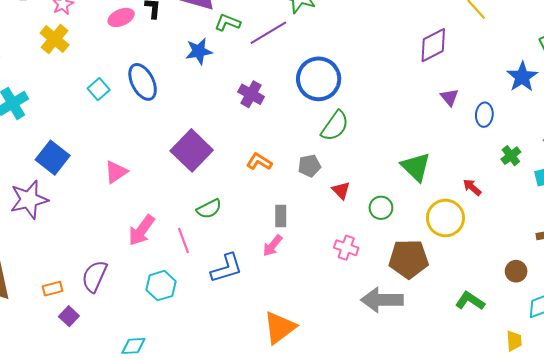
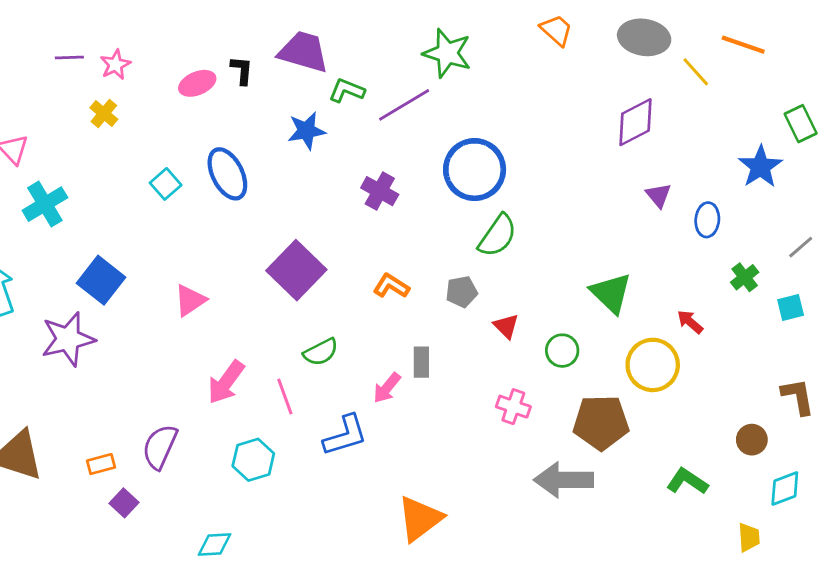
yellow cross: (55, 39) -> (104, 114), size x0.7
pink arrow: (273, 246) -> (387, 388), moved

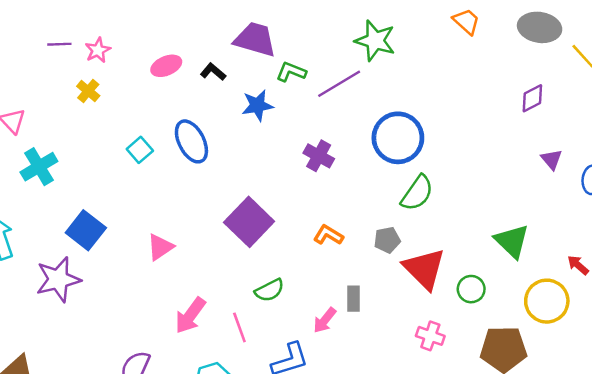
black L-shape: (242, 70) -> (213, 72), moved, turned -55
purple diamond: (635, 122) -> (532, 98), size x0.7
red triangle: (506, 326) -> (424, 269), size x2.0

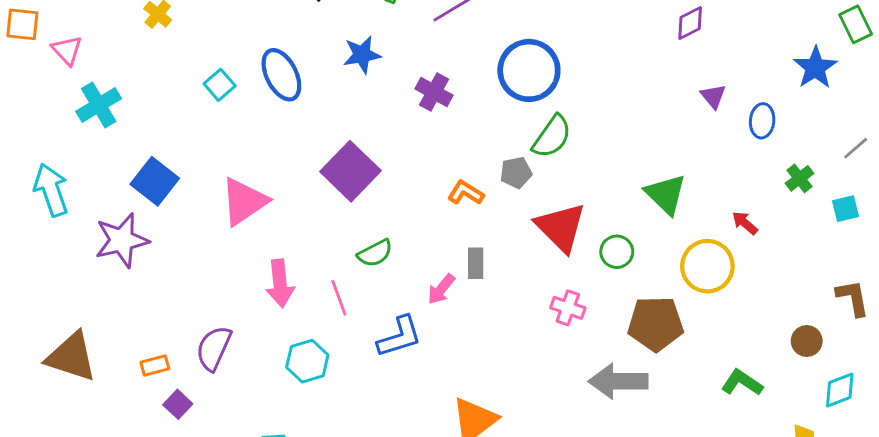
blue star: (257, 105) -> (362, 55), moved
orange L-shape: (328, 235) -> (466, 193), moved
gray pentagon: (387, 240) -> (516, 173), moved
pink triangle: (160, 247) -> (244, 201), size x1.5
pink arrow: (190, 315) -> (280, 283), turned -42

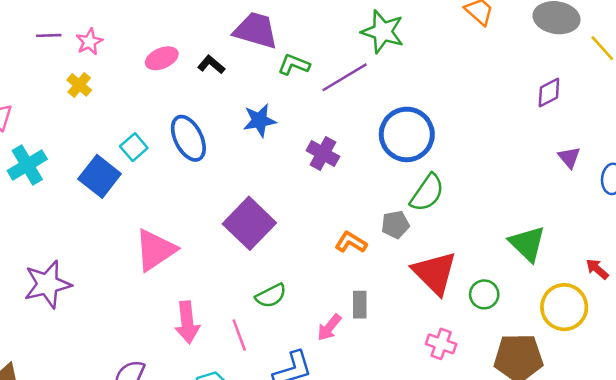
blue square: (155, 181) -> (100, 176), moved

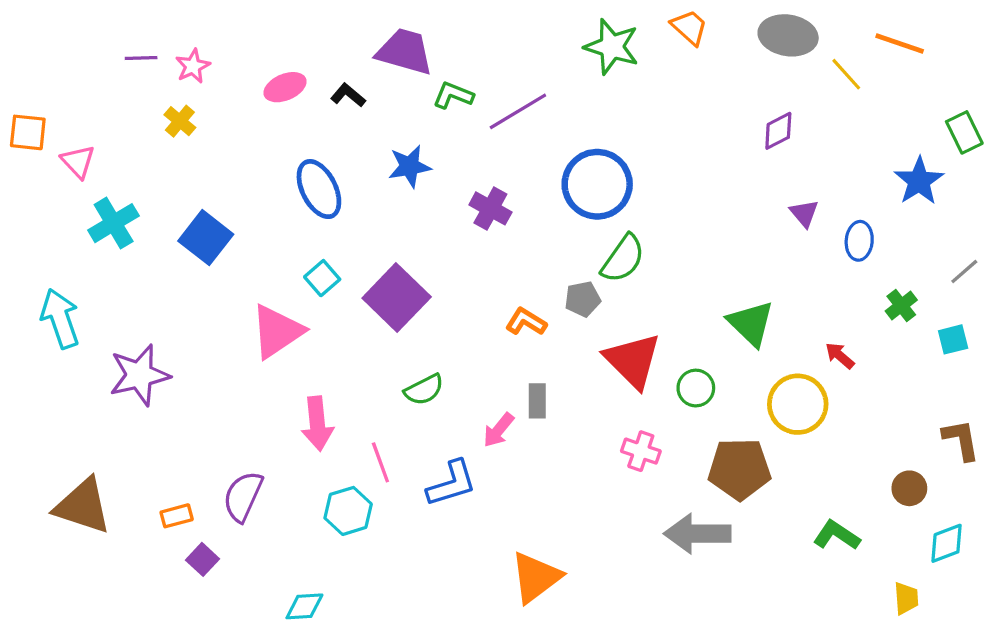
green star: (383, 32) -> (612, 47), moved
cyan square: (134, 147) -> (322, 278), moved
pink line: (239, 335) -> (380, 462), moved

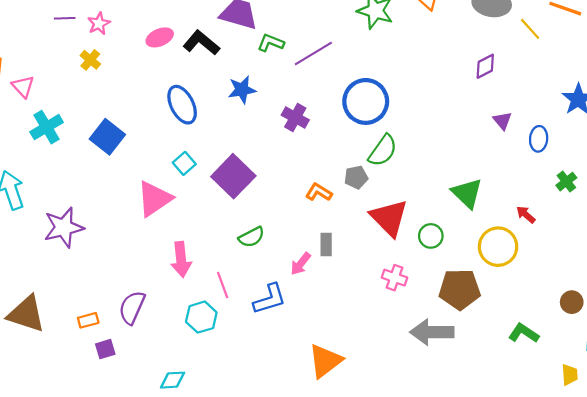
black L-shape: (348, 95) -> (201, 43), size x1.6
purple square: (202, 559) -> (105, 349), turned 30

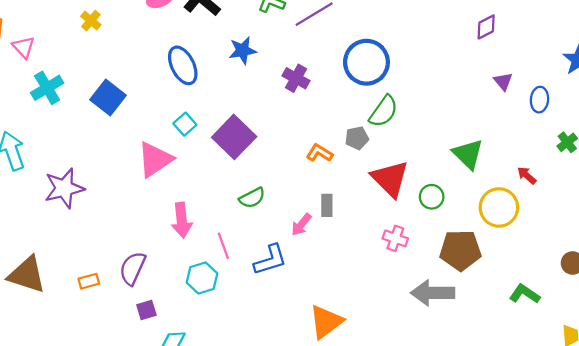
purple square: (105, 349) -> (146, 310), moved

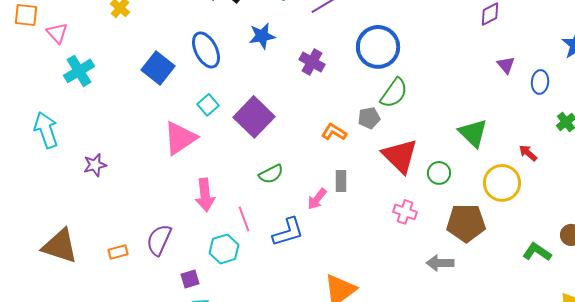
blue square: (108, 97) -> (158, 68), moved
purple star: (64, 188) -> (95, 165), size x0.6
gray arrow: (433, 293) -> (440, 263), size x0.7
green L-shape: (525, 294) -> (537, 252), moved
purple square: (146, 310) -> (190, 279), moved

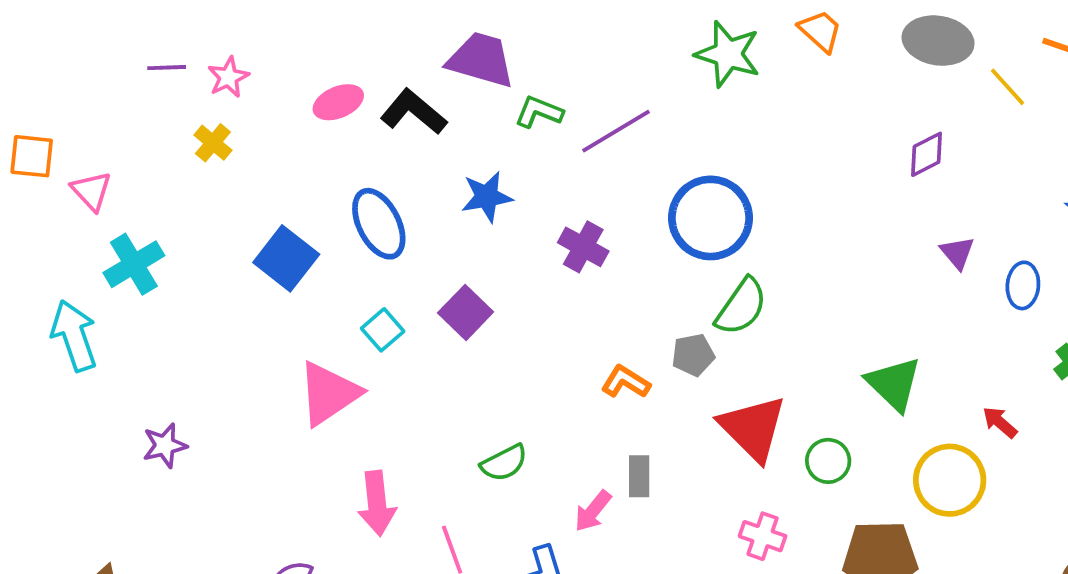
purple square: (254, 117) -> (466, 312), moved, size x0.7
cyan arrow: (46, 130) -> (74, 336), moved

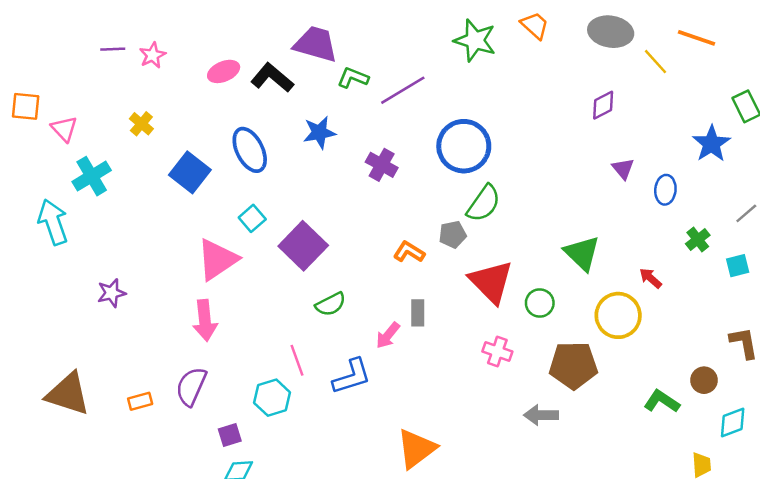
yellow cross: (213, 143) -> (141, 124), moved
purple square: (466, 312) -> (303, 246), moved, size x1.4
pink arrow: (377, 503) -> (205, 320), moved

